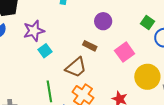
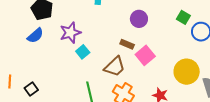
pink square: (125, 52) -> (145, 55), moved

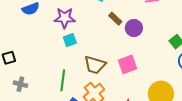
brown rectangle: (127, 44) -> (115, 19), moved
brown trapezoid: (115, 67) -> (95, 65), turned 40

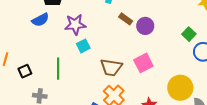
green line: (63, 80) -> (58, 69), moved

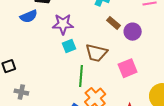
brown trapezoid: (111, 67) -> (96, 53), moved
green line: (58, 69) -> (81, 76), moved

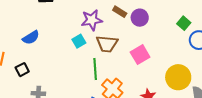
blue semicircle: (29, 16) -> (31, 38), moved
purple star: (63, 24) -> (92, 20), moved

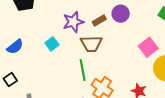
brown rectangle: (120, 12) -> (99, 20), moved, turned -56
cyan square: (79, 41) -> (52, 44), moved
pink square: (140, 55) -> (148, 47), moved

